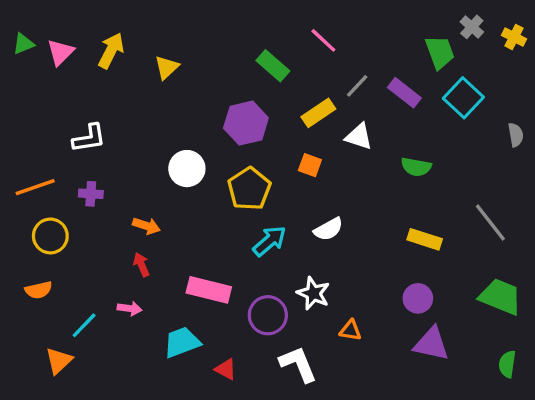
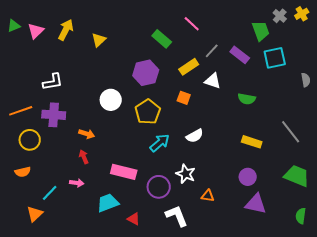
yellow cross: (514, 37) -> (302, 14), moved, turned 32
cyan square: (463, 98) -> (275, 58), turned 35
purple cross: (91, 194) -> (54, 115), size x1.6

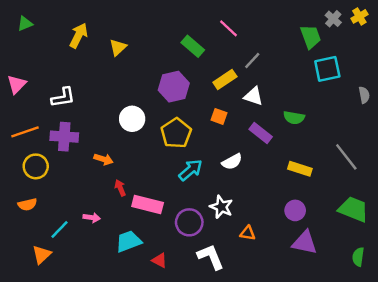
green triangle: (14, 26) -> (25, 24), moved
pink triangle: (36, 31) -> (17, 84), moved
purple rectangle: (240, 55) -> (261, 133), moved
red arrow: (84, 157) -> (120, 188), moved

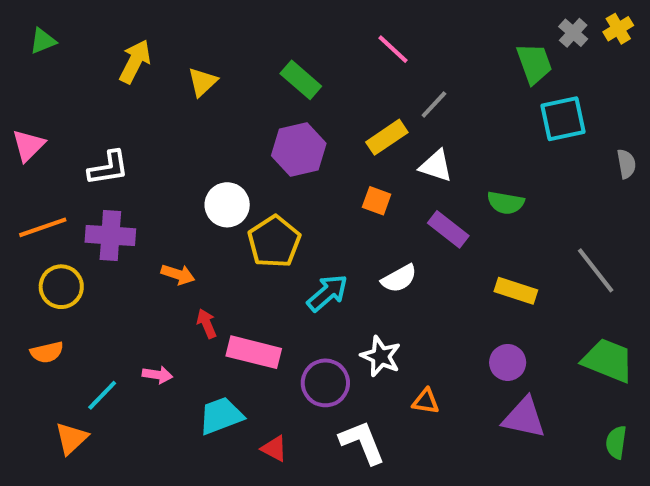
green rectangle: (193, 46) -> (301, 80), moved
yellow pentagon: (176, 133) -> (274, 242), moved

